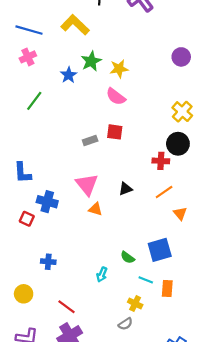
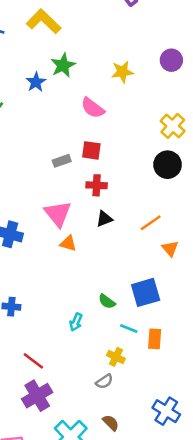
yellow star: (119, 69) -> (122, 72), moved
red cross: (161, 161) -> (97, 185), moved

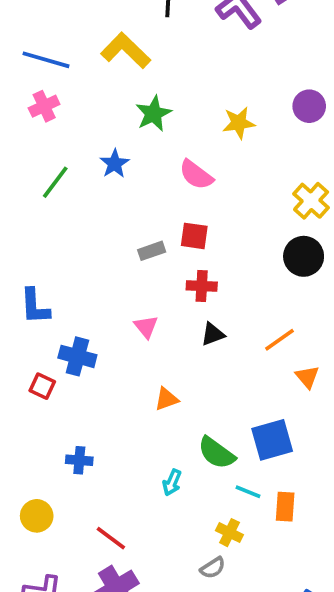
blue star: (36, 82) -> (115, 164), moved
pink triangle: (58, 214) -> (146, 327), size x0.6
orange triangle: (68, 243) -> (166, 399), moved, turned -36
green semicircle: (107, 301) -> (216, 453), size x1.5

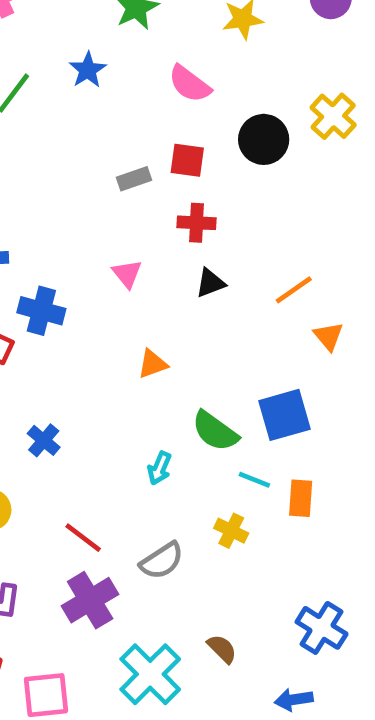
black circle: (304, 256) -> (264, 139), moved
blue cross: (79, 460) -> (44, 440), turned 35
gray semicircle: (213, 568) -> (162, 561), moved, size x1.4

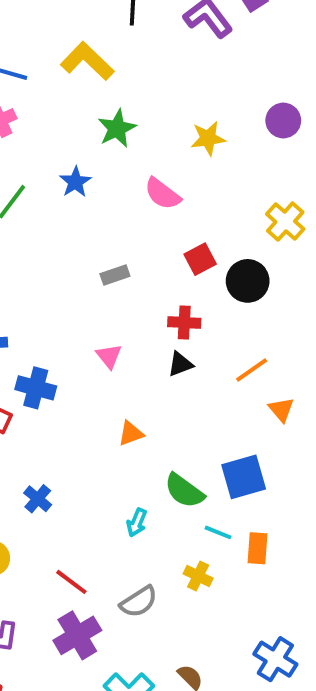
black circle: (264, 139) -> (248, 281), moved
red square: (187, 160) -> (200, 259), moved, turned -36
red cross: (197, 223) -> (184, 323), moved

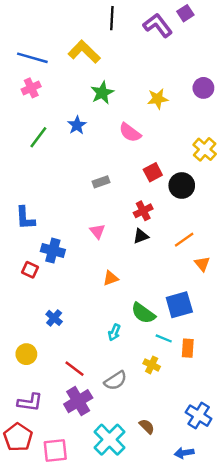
red cross: (184, 323) -> (143, 211), turned -30

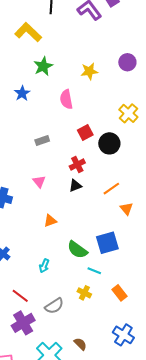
pink semicircle: (130, 132) -> (66, 99), turned 42
cyan arrow: (114, 332) -> (44, 266), moved
orange rectangle: (188, 348) -> (119, 293), moved, turned -42

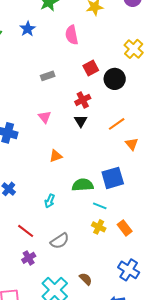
black triangle: (75, 186) -> (81, 121), turned -40
green semicircle: (77, 250) -> (83, 185), turned 140
yellow cross: (84, 293) -> (99, 227), moved
purple cross: (23, 323) -> (29, 258), size x0.6

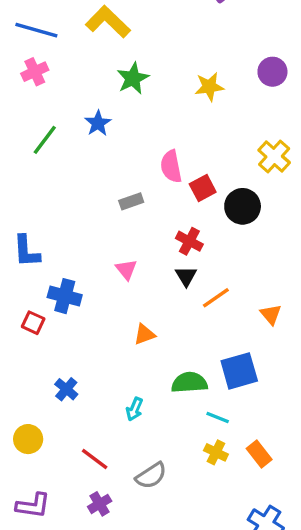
pink semicircle: (72, 35) -> (171, 166), moved
red cross: (83, 100) -> (189, 241), turned -35
orange line: (117, 124) -> (216, 298), moved

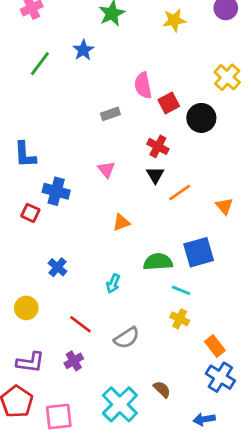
orange rectangle: (259, 454) -> (215, 346), moved
purple cross: (100, 504) -> (74, 361), moved

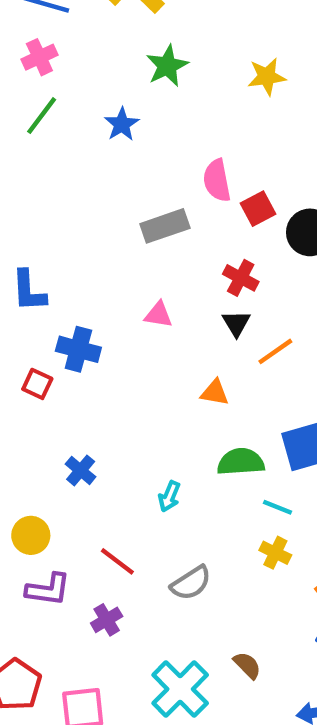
green line: (40, 64) -> (42, 116), moved
gray rectangle: (110, 114) -> (165, 226), size x1.5
pink triangle: (106, 170) -> (158, 315), turned -42
orange triangle: (121, 222) -> (215, 393), moved, turned 30
purple L-shape: (30, 362) -> (48, 589), moved

